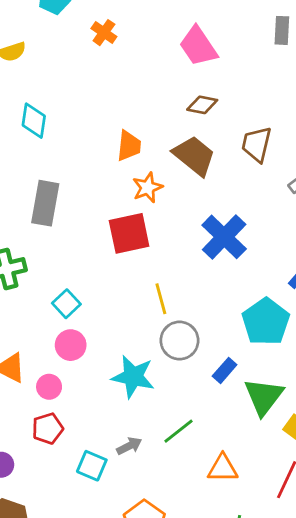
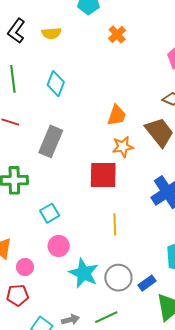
gray circle: (179, 341) -> (118, 278), moved
pink circle: (71, 345) -> (59, 246), moved

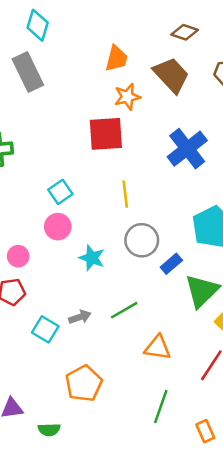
gray rectangle: (51, 141) -> (28, 72), moved, turned -44
cyan square: (50, 213) -> (60, 192), moved
cyan star: (84, 273) -> (92, 258), size x0.7
gray circle: (118, 278) -> (142, 240), moved

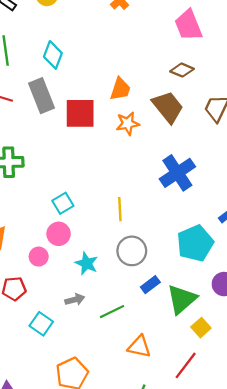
red square: (106, 134) -> (80, 113), moved
pink circle: (18, 256) -> (39, 257), moved
blue rectangle: (171, 264) -> (150, 285), moved
gray arrow: (80, 317) -> (75, 300), moved

